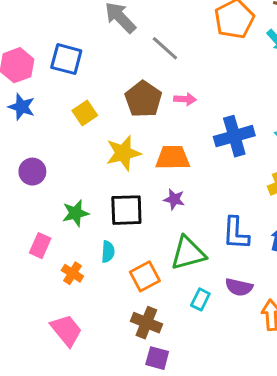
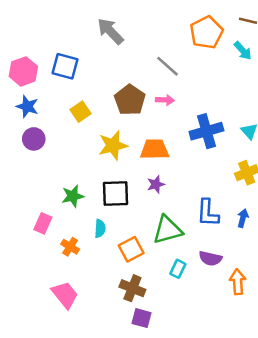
gray line: (165, 48) -> (167, 66), moved
purple circle: (32, 172) -> (34, 139), moved
purple star: (174, 199) -> (156, 184), turned -30

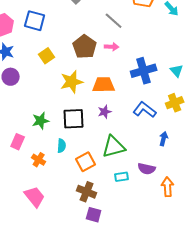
blue L-shape: (208, 213) -> (145, 110), moved, turned 125
blue arrow: (243, 218) -> (164, 139), moved
cyan rectangle: (178, 269) -> (122, 177), turned 56

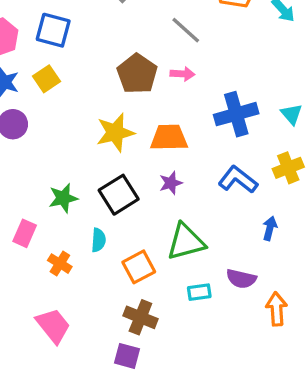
yellow square: (47, 56) -> (46, 79), moved
black square: (74, 119) -> (119, 195), turned -30
purple square: (94, 215) -> (127, 356), moved

